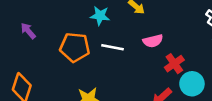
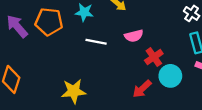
purple arrow: (28, 31) -> (17, 26), size x1.5
orange pentagon: (75, 47) -> (49, 22), moved

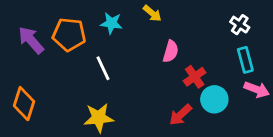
pink semicircle: (134, 36) -> (171, 51), turned -60
white line: (96, 42) -> (103, 68), moved, turned 54

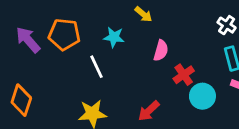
cyan star: (111, 23) -> (114, 37), moved
red arrow: (180, 115) -> (149, 111), moved

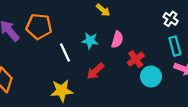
cyan star: (114, 37) -> (90, 41), moved
red arrow: (149, 111) -> (95, 71), moved

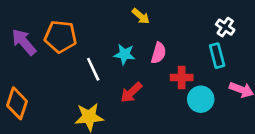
cyan rectangle: (175, 46) -> (217, 56), moved
red cross: (136, 59) -> (182, 77), turned 35

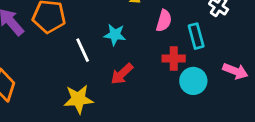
pink semicircle: (159, 53) -> (164, 21), moved
cyan rectangle: (217, 56) -> (196, 36), moved

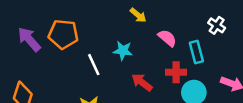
pink semicircle: (164, 21) -> (167, 38), turned -66
red arrow: (122, 74) -> (142, 82), moved, turned 80

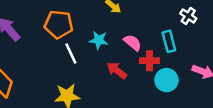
orange pentagon: (63, 34) -> (59, 24), moved
pink semicircle: (167, 38) -> (133, 43), moved

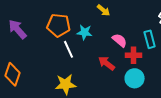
cyan star: (99, 40) -> (85, 32), moved
cyan circle: (166, 80) -> (135, 78), moved

